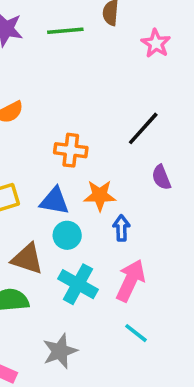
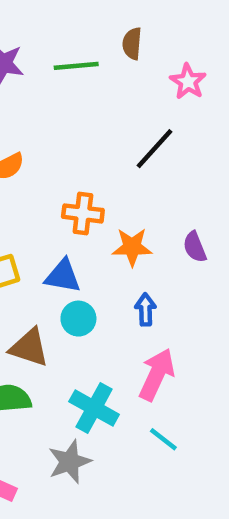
black line: (143, 128) -> (154, 149), moved
orange star: (100, 195) -> (132, 247), moved
cyan cross: (78, 284) -> (94, 408), moved

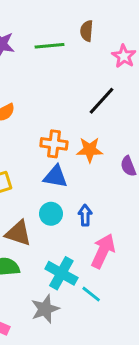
orange star: (132, 247) -> (90, 150), moved
blue triangle: (63, 276) -> (55, 177), moved
blue arrow: (146, 310) -> (85, 215), moved
cyan line: (163, 439) -> (91, 294), moved

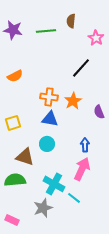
orange star: (90, 150) -> (73, 101), turned -30
blue arrow: (85, 215) -> (85, 145), moved

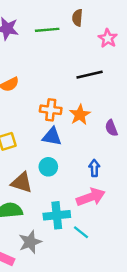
black line: (81, 68) -> (90, 75), turned 35
pink arrow: (82, 169) -> (91, 197), turned 45
cyan cross: (54, 184) -> (57, 215), turned -35
gray star: (43, 208) -> (30, 242), moved

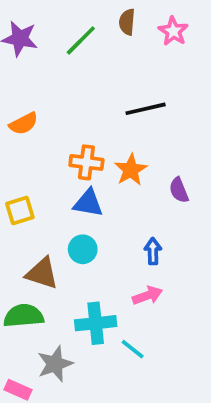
green line: (47, 30) -> (81, 40), turned -40
pink star: (108, 38) -> (173, 31), moved
pink arrow: (91, 197) -> (147, 295), size x0.7

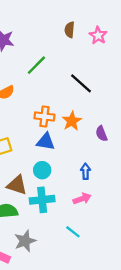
green line: (81, 40) -> (36, 65), moved
black line: (146, 109) -> (81, 83), turned 55
cyan cross: (96, 323) -> (42, 200), moved

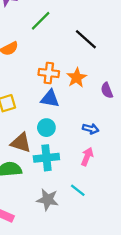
blue arrow: (86, 171) -> (91, 129), turned 105
pink arrow: (82, 199) -> (87, 157), turned -48
gray star: (25, 241) -> (48, 200), moved, turned 30

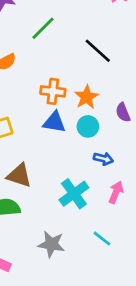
cyan circle: (46, 128) -> (88, 126), moved
pink arrow: (87, 157) -> (116, 192), moved
cyan cross: (46, 158) -> (74, 194), moved, turned -30
cyan line: (78, 190) -> (102, 239), moved

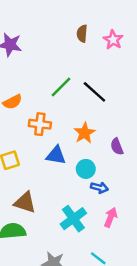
green line: (43, 28) -> (61, 87), moved
orange cross: (53, 91) -> (40, 124), moved
cyan circle: (88, 126) -> (86, 169), moved

